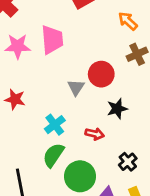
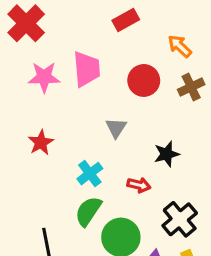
red circle: (101, 74) -> (144, 80), moved
red star: (15, 99) -> (41, 143), turned 30
black cross: (128, 162) -> (180, 219), size x1.5

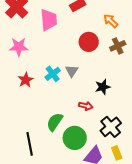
pink trapezoid: (87, 69) -> (49, 20), moved
pink star: (44, 77) -> (19, 47), moved
cyan cross: (90, 174) -> (53, 74), moved

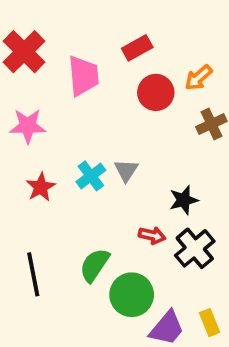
orange arrow: (111, 21) -> (198, 78), turned -84
red circle: (89, 42) -> (156, 92), moved
black cross: (111, 127) -> (195, 248), moved
black line: (30, 144) -> (33, 274), moved

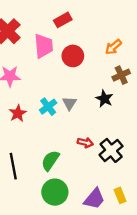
red rectangle: (137, 48) -> (63, 20), moved
red circle: (156, 92) -> (73, 56), moved
black star: (184, 200) -> (104, 99), moved, turned -30
green circle: (132, 295) -> (55, 192), moved

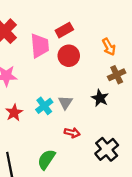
red rectangle: (63, 20) -> (64, 30), moved
orange arrow: (113, 47) -> (109, 47), turned -78
red arrow: (85, 143) -> (72, 133), moved

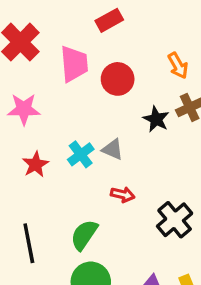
red rectangle: (64, 30) -> (109, 20), moved
black star: (100, 98) -> (156, 119), moved
gray triangle: (65, 103) -> (113, 149), turned -40

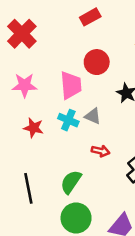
pink trapezoid: (74, 64) -> (71, 85), moved
cyan cross: (81, 154) -> (68, 120), turned -30
red star: (35, 164) -> (34, 128), turned -30

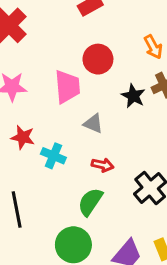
cyan cross: (68, 120) -> (53, 156), moved
green semicircle: (71, 182) -> (90, 202), moved

